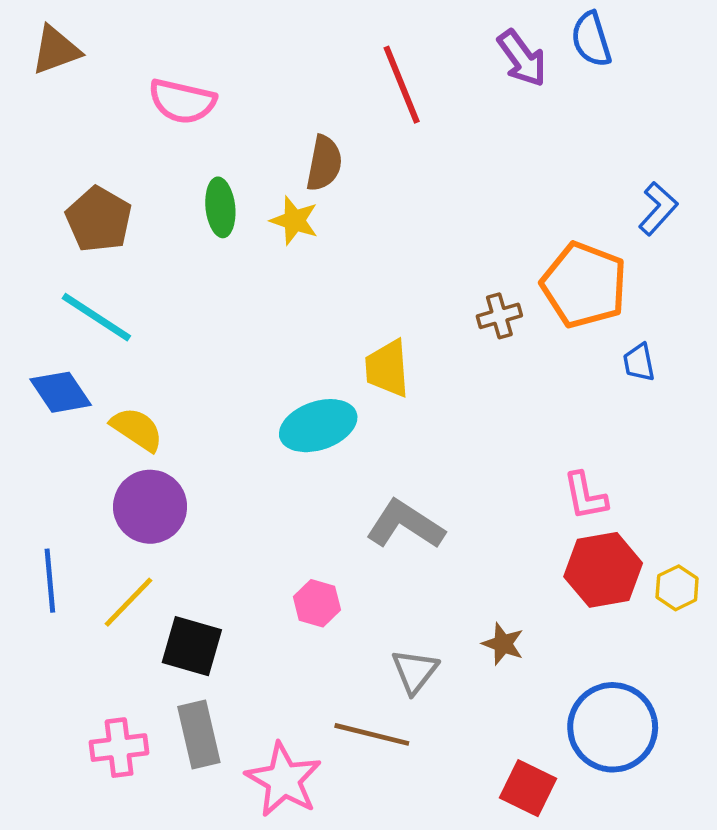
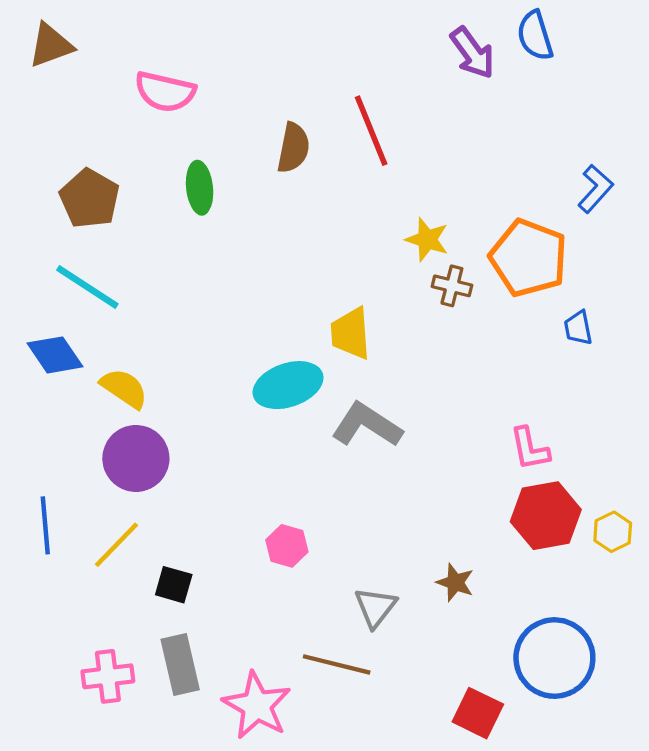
red line: (402, 85) -> (371, 131), moved
yellow star: (294, 221) -> (427, 239), moved
brown cross: (499, 316) -> (452, 286), turned 30
gray L-shape: (405, 525) -> (367, 425), moved
black square: (192, 646) -> (174, 585), size x0.7

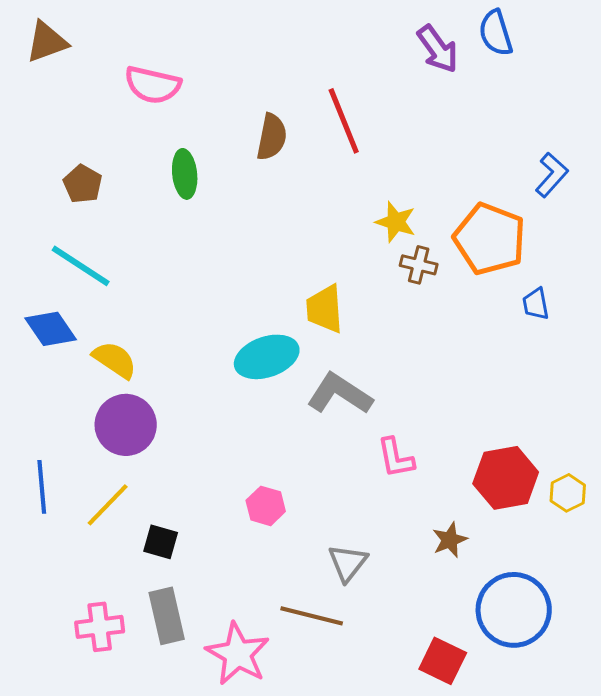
brown pentagon: (90, 198) -> (83, 184), size x0.7
pink L-shape: (530, 449) -> (396, 458), moved
brown star: (455, 583) -> (450, 540), moved, turned 30

